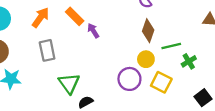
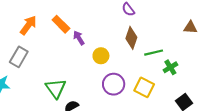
gray rectangle: (47, 50) -> (19, 57), moved, turned 42
yellow circle: (146, 59) -> (101, 56), moved

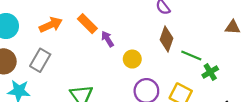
orange arrow: (28, 25) -> (51, 25), turned 30
green line: (154, 53) -> (191, 56), turned 36

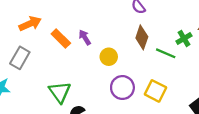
orange rectangle: (87, 24) -> (61, 38), moved
green cross: (210, 72) -> (184, 38), moved

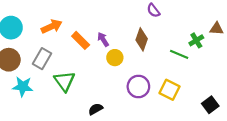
brown diamond: (142, 37) -> (142, 39), moved
yellow circle: (109, 57) -> (115, 58), moved
green triangle: (60, 92) -> (64, 81), moved

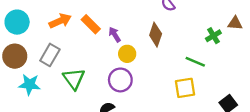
orange rectangle: (81, 40) -> (91, 24), moved
green line: (179, 54) -> (195, 62), moved
purple circle: (138, 87) -> (120, 80), moved
yellow square: (169, 90) -> (185, 88), turned -36

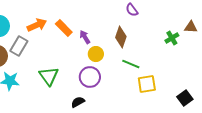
gray rectangle: (50, 55) -> (19, 46), moved
green line: (195, 62) -> (131, 64), moved

